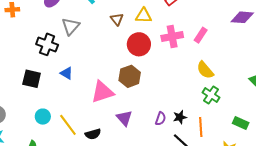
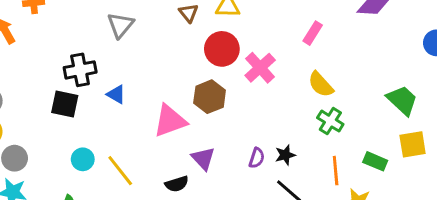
pink cross: (172, 37) -> (260, 68), moved, turned -30
black cross: (47, 44) -> (80, 70), moved, turned -30
orange line: (201, 127) -> (336, 171), moved
black semicircle: (93, 134) -> (177, 184), moved

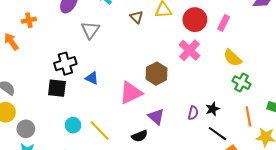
red circle: (222, 49) -> (195, 20), moved

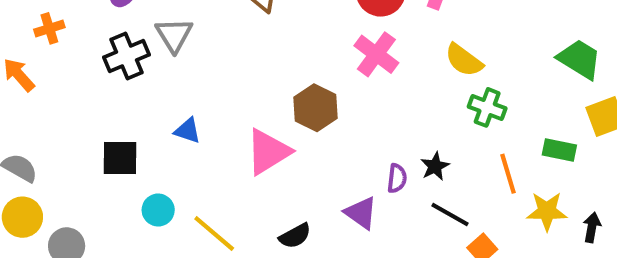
black cross: (65, 64) -> (126, 56), moved
purple triangle: (156, 117) -> (361, 213), moved
cyan circle: (73, 125) -> (158, 210), moved

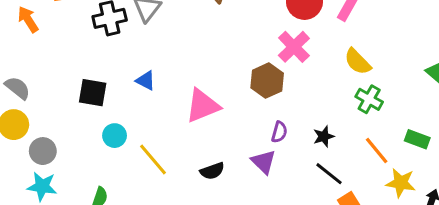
brown hexagon: (316, 108) -> (267, 81), moved
orange line: (508, 174) -> (377, 150), turned -32
purple semicircle: (397, 178) -> (279, 132), moved

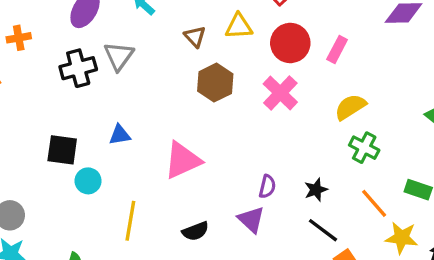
yellow semicircle: (358, 62) -> (350, 107), turned 104
blue triangle: (146, 81) -> (120, 135), turned -35
brown hexagon: (267, 81) -> (215, 83), moved
cyan circle: (115, 136) -> (88, 181), moved
yellow line: (153, 160) -> (130, 221), turned 52

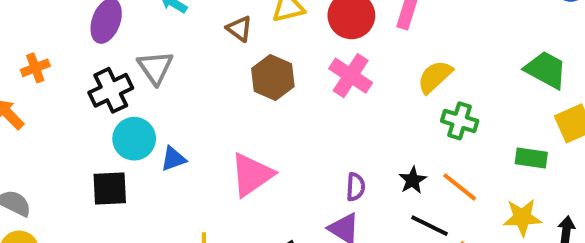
cyan circle: (88, 181) -> (134, 139), moved, size x1.4
orange line: (374, 203) -> (460, 187), moved

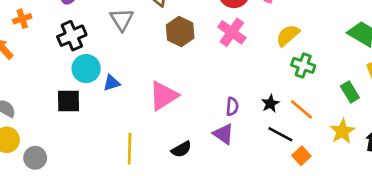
gray triangle: (155, 67) -> (122, 19), moved
green rectangle: (531, 158) -> (350, 92), turned 48
yellow star: (522, 217) -> (342, 131), turned -30

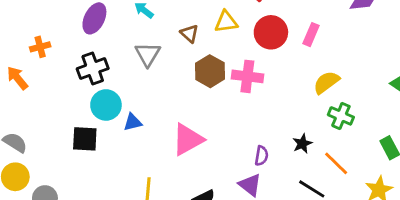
pink cross: (232, 32) -> (247, 76), moved, turned -32
black star: (270, 104) -> (302, 144), moved

